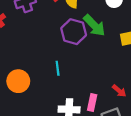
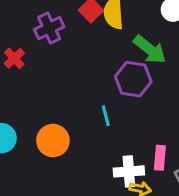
purple hexagon: (74, 32) -> (133, 79), moved

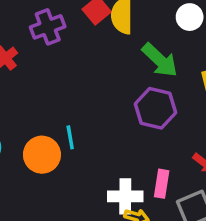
purple hexagon: (133, 79) -> (155, 108), moved
cyan line: (106, 116) -> (70, 137), moved

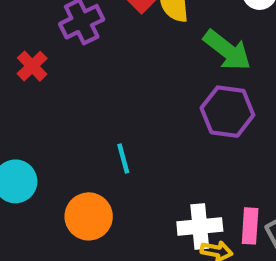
orange circle: (42, 155) -> (89, 216), moved
pink rectangle: (162, 184) -> (250, 226), moved

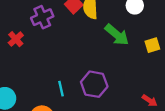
purple hexagon: (227, 112) -> (94, 84), moved

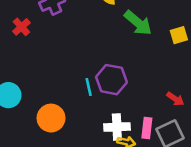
cyan line: (61, 89) -> (89, 87), moved

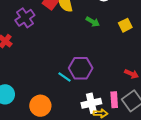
green arrow: (138, 23) -> (93, 22), size x0.6
cyan line: (89, 87) -> (64, 77), turned -32

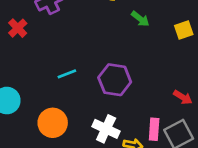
cyan line: (64, 77) -> (67, 74), moved, turned -64
white cross: (91, 103) -> (106, 129), moved, turned 30

